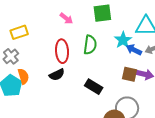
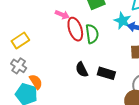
red ellipse: (62, 51) -> (75, 29), moved
black semicircle: (57, 75) -> (82, 70), moved, turned 105

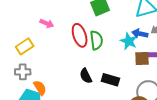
pink arrow: (62, 15) -> (47, 23), moved
cyan star: (123, 21) -> (129, 41), moved
gray cross: (19, 66) -> (23, 72), turned -35

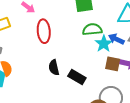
red ellipse: (80, 35) -> (44, 31), moved
green semicircle: (96, 40) -> (92, 29), moved, turned -102

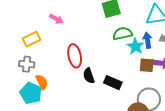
red ellipse: (44, 31) -> (75, 56), moved
blue arrow: (116, 39) -> (147, 40), turned 63

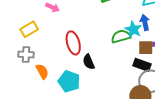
green semicircle: (122, 33) -> (121, 36), moved
black rectangle: (113, 83) -> (142, 65), moved
cyan pentagon: (31, 93) -> (69, 81), moved

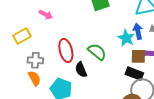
green semicircle: (121, 36) -> (97, 52), moved, turned 54
gray cross: (26, 55) -> (35, 60), moved

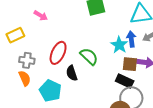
red ellipse: (66, 51) -> (58, 53), turned 35

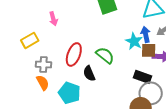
pink arrow: (41, 16) -> (53, 19), turned 48
brown square: (130, 64) -> (149, 50), moved

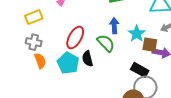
blue arrow: (146, 35) -> (114, 26), moved
gray cross: (43, 65) -> (34, 42), moved
cyan pentagon: (69, 93) -> (68, 63), moved

